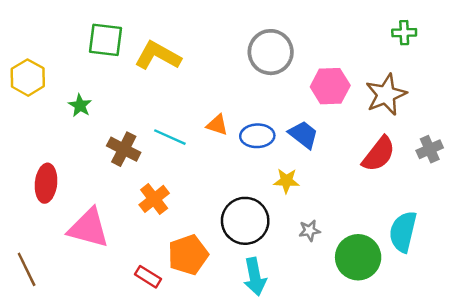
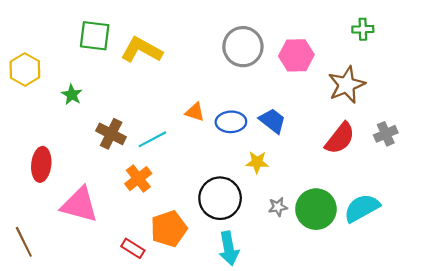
pink hexagon: (330, 86) -> (296, 55), moved
cyan line: (170, 137) -> (152, 139), moved, turned -52
cyan semicircle: (403, 232) -> (362, 208), turned 48
green circle: (358, 257) -> (316, 209), moved

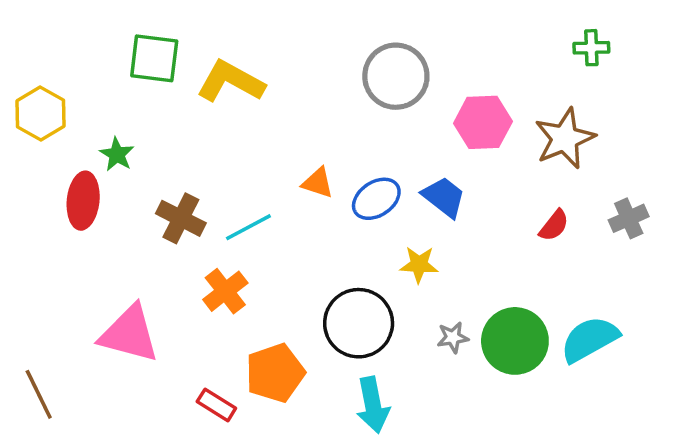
pink hexagon: (296, 55) -> (483, 122), moved
blue ellipse: (231, 122) -> (376, 199), turned -32
red semicircle: (340, 138) -> (554, 225), size x0.6
red ellipse: (41, 164) -> (83, 201), moved

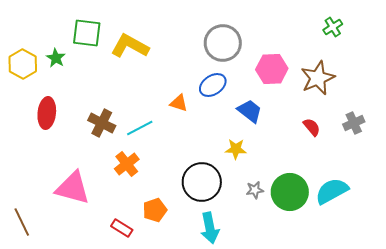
green cross: (591, 48) -> (333, 27), turned -30
green star: (117, 154) -> (56, 58), moved
blue ellipse: (376, 199) -> (213, 85), moved
red semicircle: (554, 225) -> (312, 127), turned -78
orange pentagon: (275, 373) -> (155, 210), size x0.7

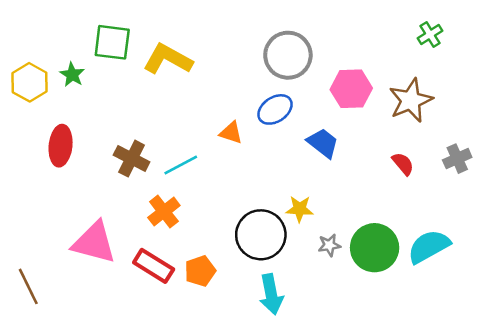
yellow star: (236, 149) -> (300, 209), moved
red rectangle: (122, 228) -> (154, 266), moved, size x1.4

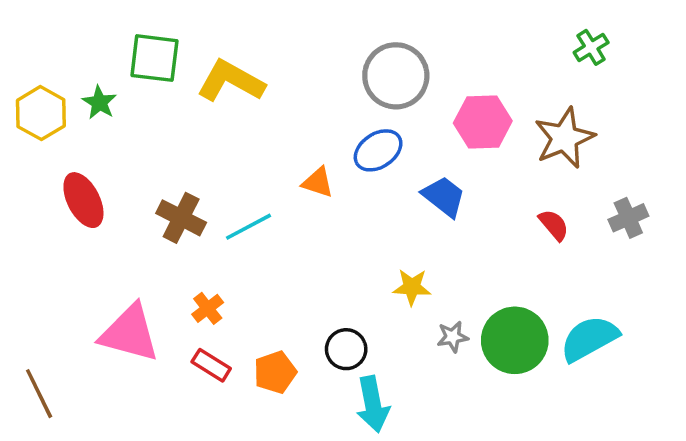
red ellipse: (61, 146) -> (83, 200), turned -33
orange cross: (164, 212) -> (208, 308), moved, size x0.7
black circle: (261, 235) -> (346, 349), moved, size x0.6
red rectangle: (154, 266) -> (211, 365), size x0.7

